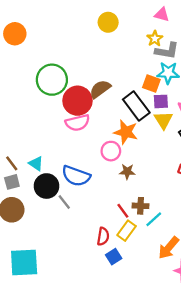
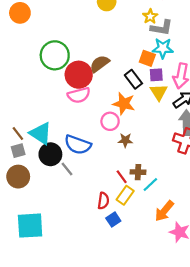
black rectangle: (136, 106) -> (133, 79), size x0.7
cyan triangle: (36, 163) -> (41, 133), size x1.6

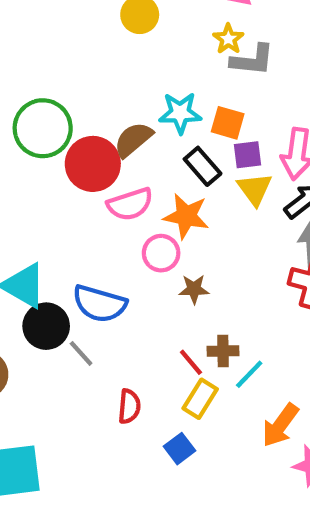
cyan star: (163, 48) -> (180, 113), moved
pink semicircle: (79, 95) -> (130, 204), moved
red semicircle: (103, 201) -> (129, 406), moved

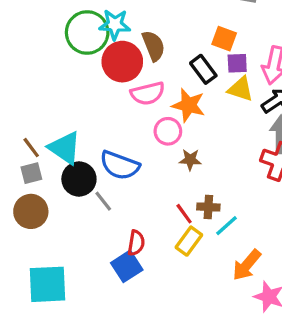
cyan star: (180, 113) -> (115, 24), moved
brown semicircle: (133, 140) -> (153, 46), turned 104
yellow triangle: (255, 189) -> (241, 89), turned -40
blue square: (180, 449) -> (127, 266), moved, size x1.4

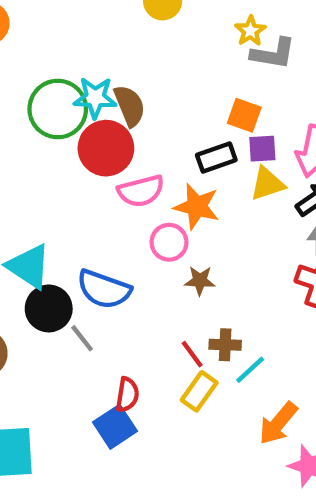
brown semicircle: (153, 46) -> (130, 106), moved
black rectangle: (203, 69) -> (216, 157), turned -72
yellow triangle: (241, 89) -> (267, 184), turned -36

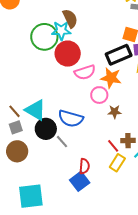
brown semicircle: (130, 106) -> (70, 18), moved
black rectangle: (216, 157) -> (119, 55), size x1.4

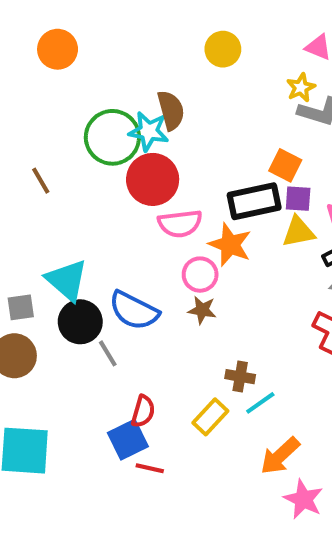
brown line: (15, 111) -> (41, 181), moved
brown star: (115, 112) -> (202, 310), moved
red line: (113, 146) -> (150, 468), moved, turned -48

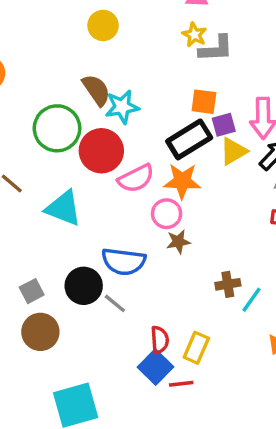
yellow circle: (223, 49) -> (103, 25), moved
cyan star: (149, 131) -> (122, 107), moved
cyan triangle: (67, 280) -> (63, 208), moved
yellow rectangle: (210, 417) -> (196, 348), moved

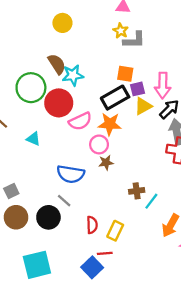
cyan triangle: (63, 208) -> (33, 139), size x0.6
black circle: (84, 286) -> (48, 217), moved
blue square: (155, 367) -> (92, 267), moved

